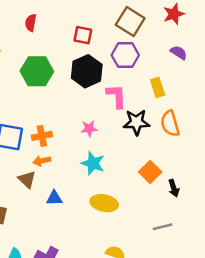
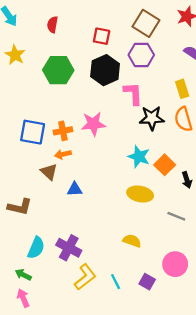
yellow rectangle: (158, 87) -> (182, 89), moved
pink star: (89, 128) -> (93, 124), moved, size x1.5
cyan star: (93, 163) -> (139, 157), moved
yellow ellipse: (104, 203) -> (140, 194), moved
gray line: (163, 227) -> (176, 216), turned 36

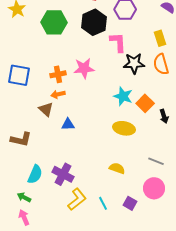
blue square: (33, 132) -> (19, 75), moved
gray line: (176, 216) -> (156, 161), moved

